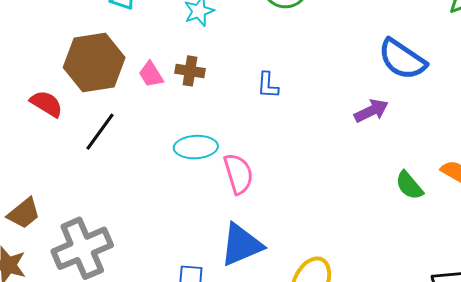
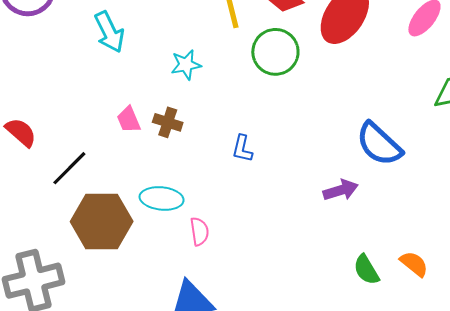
brown hexagon: (94, 62) -> (102, 222), moved
pink semicircle: (238, 174) -> (199, 231), size x0.7

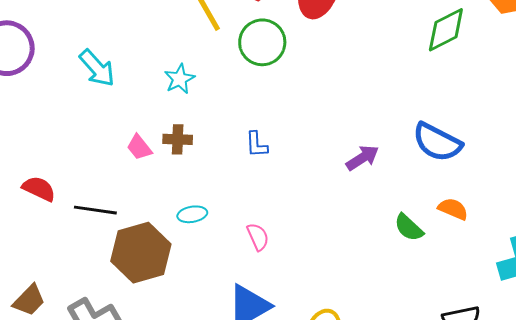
blue semicircle: (379, 144) -> (437, 142), moved
black line: (69, 168) -> (95, 210), turned 69
cyan ellipse: (162, 198) -> (192, 214), size x0.7
pink semicircle: (199, 231) -> (258, 237), moved

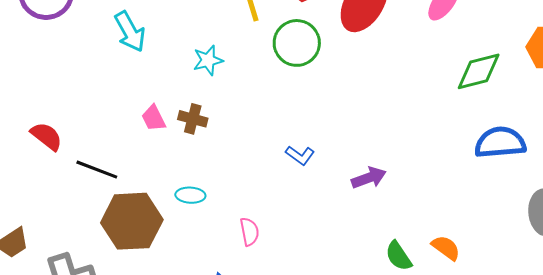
blue semicircle: (437, 142) -> (500, 143), moved, turned 135
blue L-shape: (257, 144) -> (300, 155), moved, turned -64

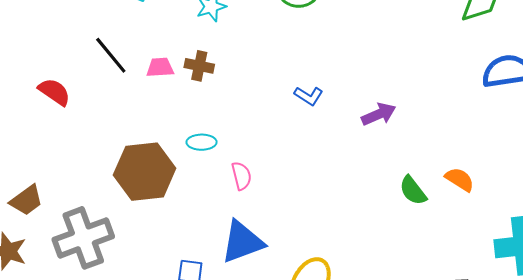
pink trapezoid: (154, 118) -> (160, 67), turned 116
black line: (97, 170) -> (111, 55), moved, turned 33
pink semicircle: (249, 232) -> (241, 176), moved

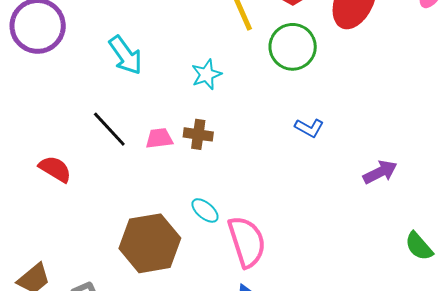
blue L-shape: (309, 96) -> (309, 128), moved
cyan ellipse: (202, 142) -> (205, 210), turned 44
pink semicircle: (241, 176) -> (247, 242), size x1.8

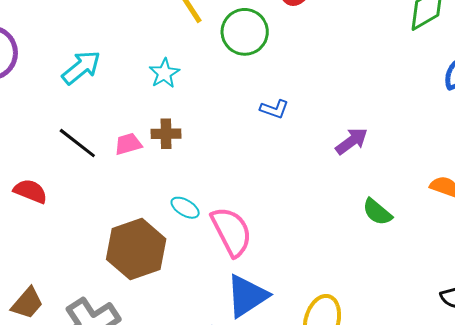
cyan arrow: (126, 55) -> (81, 67), turned -84
green semicircle: (419, 246) -> (377, 212), moved

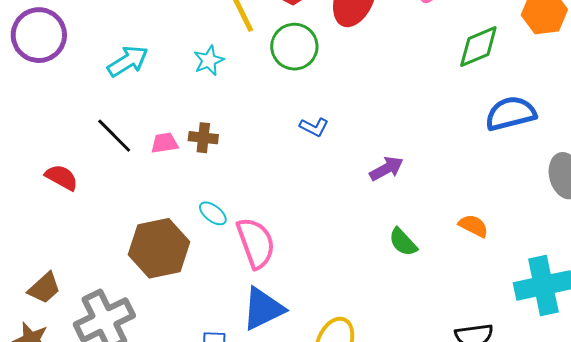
cyan star: (164, 73) -> (209, 60), moved

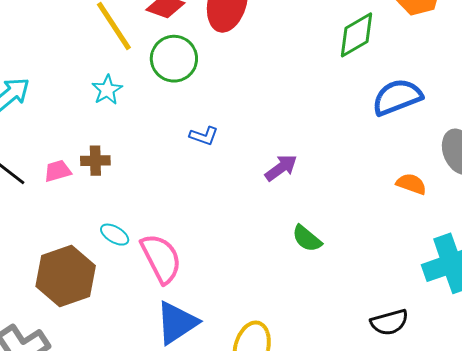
cyan star: (209, 60) -> (107, 90), moved
orange semicircle: (473, 226) -> (411, 184), moved

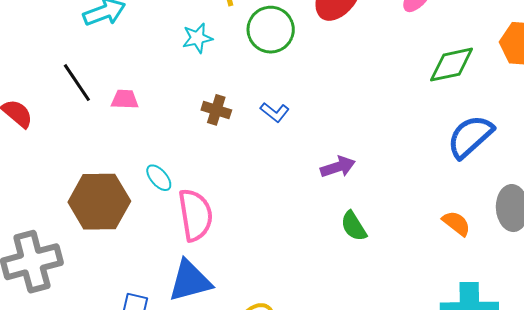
blue semicircle: (397, 97) -> (470, 136), turned -39
brown cross: (95, 161) -> (216, 110), moved
green semicircle: (307, 239) -> (354, 226), moved

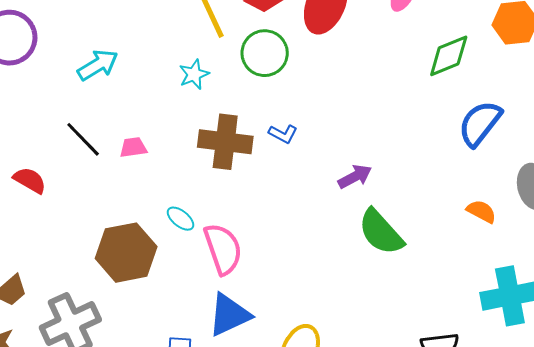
brown cross: (216, 110) -> (225, 142), size x1.8
green semicircle: (354, 226) -> (381, 232), size x1.6

